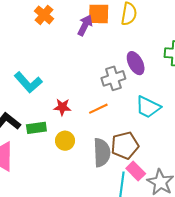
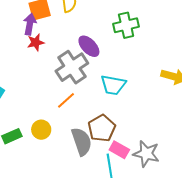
gray cross: (113, 78) -> (72, 67), size x1.4
red star: (62, 107) -> (36, 42), moved
yellow circle: (65, 141) -> (41, 130), moved

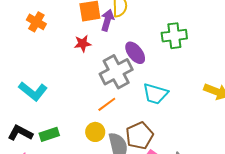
purple arrow: (30, 24) -> (107, 20), moved
yellow circle: (41, 130) -> (95, 132), moved

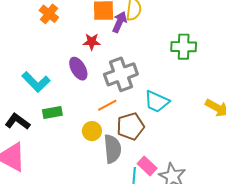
purple ellipse: (135, 53) -> (78, 69), moved
green rectangle: (49, 134) -> (52, 113), moved
brown pentagon: (139, 136) -> (130, 126), moved

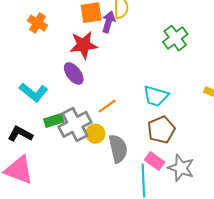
red star: (92, 42) -> (83, 45), size x1.6
green cross: (184, 47) -> (175, 38), turned -30
gray cross: (121, 74) -> (75, 124), moved
brown pentagon: (130, 126) -> (161, 130), moved

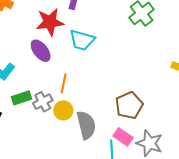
cyan trapezoid: (156, 96) -> (82, 40), moved
orange line: (107, 106) -> (64, 83), moved, turned -42
gray cross: (75, 124) -> (43, 102), size x0.6

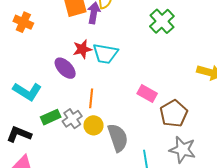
red star: (50, 22) -> (82, 49), moved, size x0.7
brown pentagon: (129, 105) -> (174, 114), moved
pink rectangle: (123, 137) -> (147, 93), moved

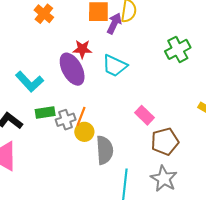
red star: (82, 49) -> (82, 49), moved
purple ellipse: (65, 68) -> (72, 69), size x1.4
orange line: (91, 98) -> (81, 116), moved

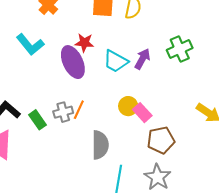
purple arrow: (114, 23) -> (142, 59), moved
cyan L-shape: (29, 82) -> (30, 45), moved
green rectangle: (45, 112) -> (38, 120), moved, turned 60
yellow circle: (84, 132) -> (128, 106), moved

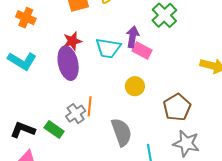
purple ellipse: (73, 62) -> (68, 63), turned 32
pink rectangle: (142, 113) -> (142, 51), moved

